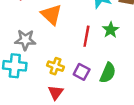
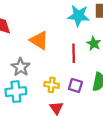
gray star: (25, 40) -> (21, 67), turned -30

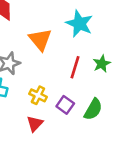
cyan star: (78, 16) -> (79, 24), moved

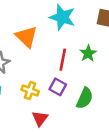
purple square: (65, 105) -> (58, 87), moved
red triangle: (35, 124) -> (40, 118), moved

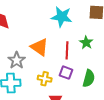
orange triangle: (26, 37) -> (39, 47), moved

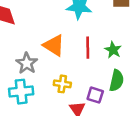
green star: (86, 42) -> (113, 50), moved
purple square: (66, 73) -> (95, 95), moved

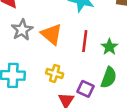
gray star: (27, 63) -> (22, 30), moved

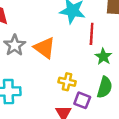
red line: (85, 41) -> (92, 34), moved
yellow cross: (55, 73) -> (67, 82), moved

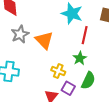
green star: (103, 57) -> (80, 58), moved

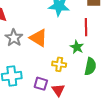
red line: (85, 35) -> (86, 27), moved
purple square: (68, 88) -> (41, 84), moved

